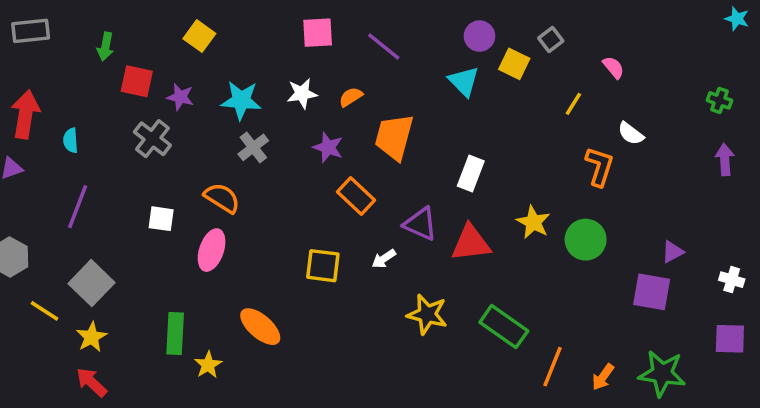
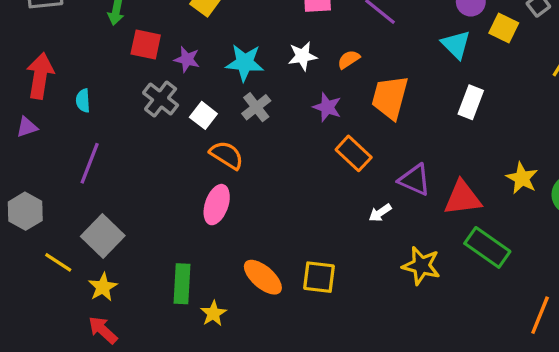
white rectangle: (471, 173) -> (471, 102), moved
white square: (161, 219) -> (203, 115), moved, turned 30
yellow square: (323, 266) -> (319, 277), moved
green rectangle: (504, 327) -> (487, 247), moved

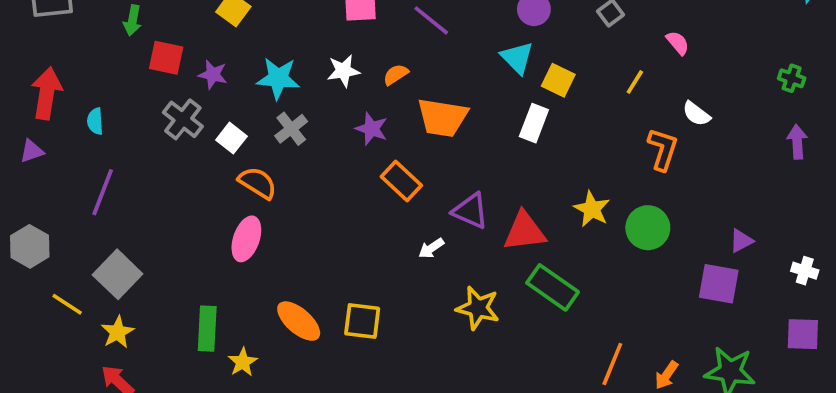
yellow square: (504, 28) -> (558, 80), moved
orange trapezoid: (390, 97) -> (442, 118), turned -96

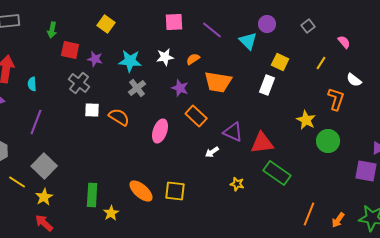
cyan triangle: (517, 58) -> (248, 41), moved
white square: (231, 138) -> (92, 110), moved, turned -35
yellow star: (592, 209) -> (306, 120), moved
pink ellipse: (246, 239) -> (160, 131), moved
yellow star: (478, 308) -> (237, 184), size x0.6

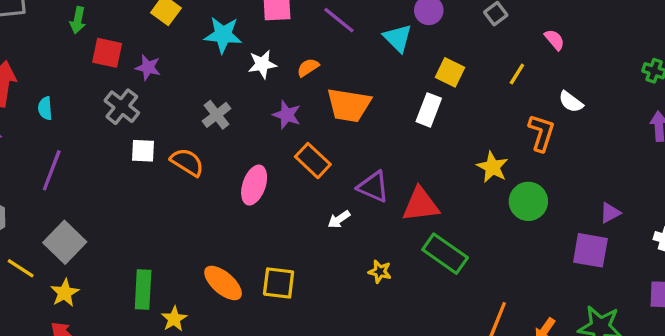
cyan star: (130, 61) -> (223, 35), moved

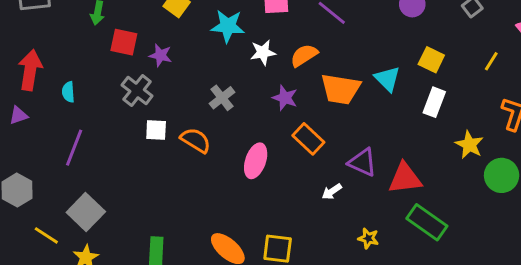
cyan triangle: (398, 38) -> (387, 79), moved
orange semicircle: (308, 67) -> (304, 55), size x1.4
white rectangle: (429, 110) -> (434, 102), moved

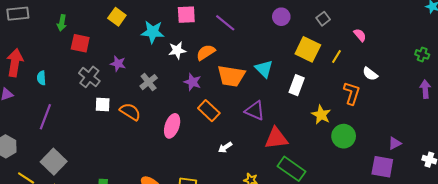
purple star: (160, 55) -> (118, 64), moved
yellow square: (431, 60) -> (308, 49), moved, size x1.4
purple triangle: (362, 162) -> (255, 111), moved

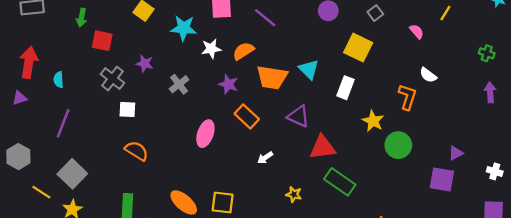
yellow line: (336, 57) -> (445, 13), moved
orange semicircle: (130, 112) -> (137, 151), moved

